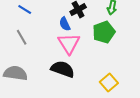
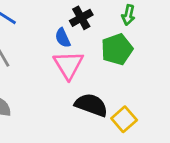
black semicircle: (63, 69) -> (91, 105), moved

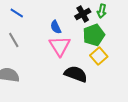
black cross: (81, 18) -> (83, 14), moved
yellow square: (124, 119) -> (99, 56), moved

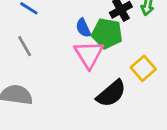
green pentagon: (94, 35) -> (107, 33), moved, turned 30
black semicircle: (76, 74) -> (111, 93), turned 120

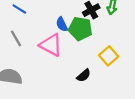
pink triangle: (89, 54) -> (51, 45), moved, turned -30
black semicircle: (111, 93) -> (84, 75), size x0.6

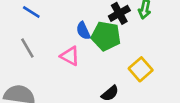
pink triangle: (51, 45) -> (70, 56), size x0.7

